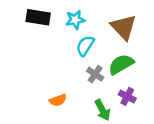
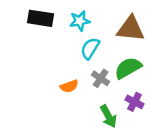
brown triangle: (124, 27) -> (131, 29), turned -40
orange semicircle: (58, 100) -> (69, 86), moved

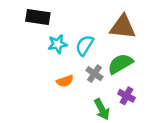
cyan star: (80, 21) -> (58, 44), moved

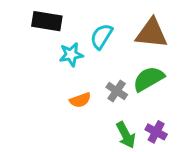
cyan semicircle: (85, 45) -> (101, 36), moved
purple cross: (126, 96) -> (156, 132), moved

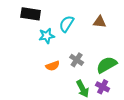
brown triangle: (152, 33) -> (100, 22), size x0.6
green semicircle: (149, 79) -> (107, 65), moved

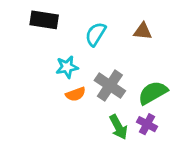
cyan star: (47, 36) -> (67, 67), moved
gray cross: (77, 60) -> (110, 86), size x1.5

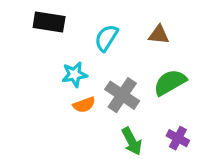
green semicircle: (153, 93) -> (170, 82), moved
purple cross: (147, 124) -> (178, 138), moved

